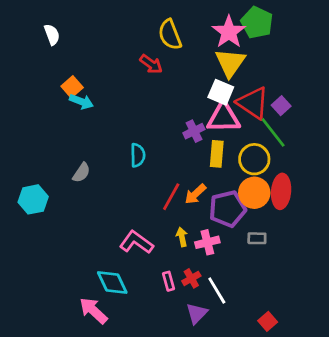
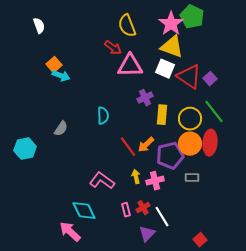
yellow triangle: (230, 63) -> (172, 47), turned -45
pink triangle: (223, 118) -> (130, 66), moved
green line: (273, 132) -> (214, 112), moved
red line: (171, 197) -> (128, 147), turned -65

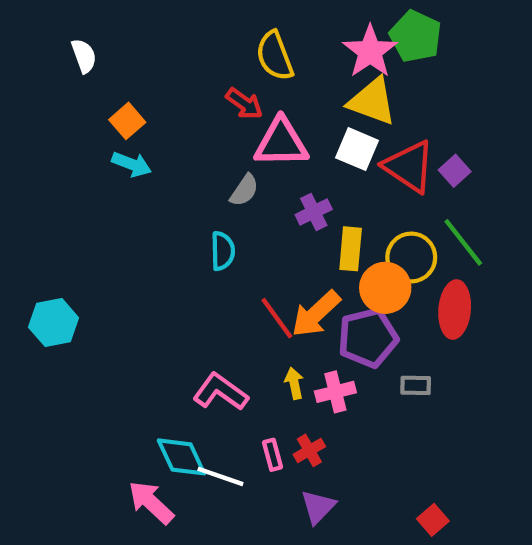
orange square: (54, 65) -> (127, 121), moved
gray semicircle: (61, 129) -> (244, 190), moved
orange circle: (190, 144) -> (385, 288), moved
orange arrow: (146, 145) -> (316, 314), size x1.4
white line: (162, 217) -> (220, 476), moved, turned -40

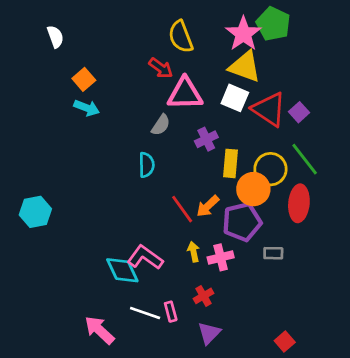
orange arrow: (316, 314) -> (208, 206), size x0.7
pink rectangle: (273, 455) -> (171, 312), moved
cyan diamond: (181, 457) -> (122, 270), moved

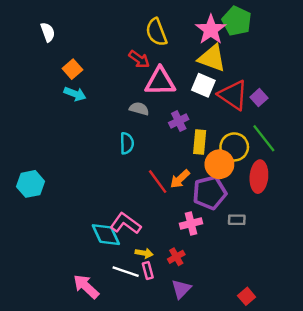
gray semicircle: (161, 125) -> (139, 109), turned -108
yellow arrow: (194, 252) -> (144, 253), moved, turned 112

